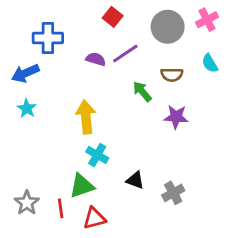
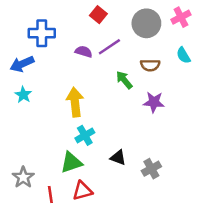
cyan cross: (97, 155) -> (85, 135), turned 30
red line: (61, 208) -> (50, 195), moved

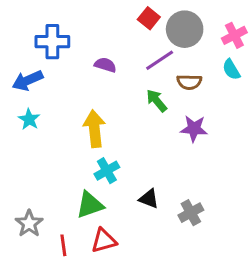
red square: (98, 15) -> (149, 18), moved
pink cross: (181, 17) -> (234, 35), moved
purple line: (109, 47) -> (160, 60), moved

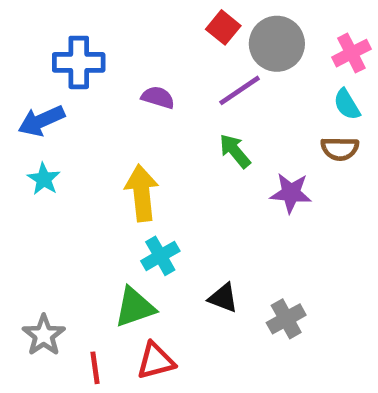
brown semicircle: (189, 82) -> (340, 149), moved

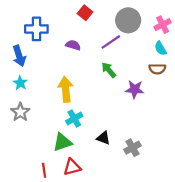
red square: (223, 27) -> (85, 13), moved
blue arrow: (41, 121) -> (19, 56), turned -84
gray star: (44, 335) -> (20, 112), moved

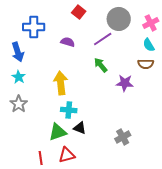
cyan cross: (74, 118) -> (69, 110), turned 35
black triangle: (103, 138) -> (80, 128), moved

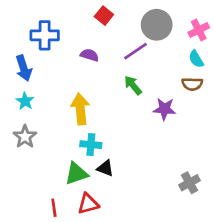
gray cross: (123, 137) -> (190, 183), moved

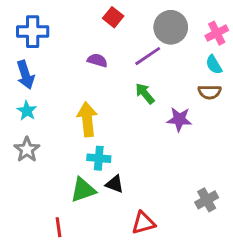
blue cross: (45, 35) -> (33, 32), moved
red triangle: (88, 204) -> (143, 223), moved

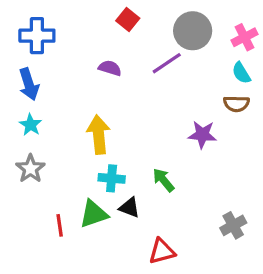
green arrow: (145, 93) -> (163, 180), moved
red line: (59, 227) -> (60, 225), moved

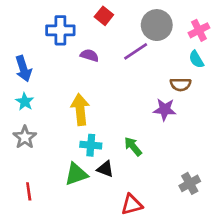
blue cross: (37, 36) -> (60, 30), moved
brown semicircle: (236, 104) -> (181, 84), moved
red line: (60, 225) -> (29, 191), moved

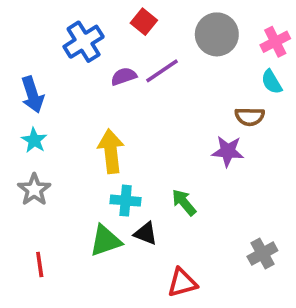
blue cross: (60, 30) -> (84, 42), turned -32
purple line: (136, 51) -> (162, 71), moved
purple semicircle: (89, 55) -> (124, 76), turned -36

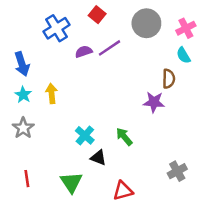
brown semicircle: (250, 117) -> (169, 79), turned -90
yellow arrow: (111, 151) -> (52, 94), moved, size x0.7
cyan cross: (126, 201) -> (85, 135), turned 36
green triangle: (105, 241) -> (71, 182), moved, turned -45

